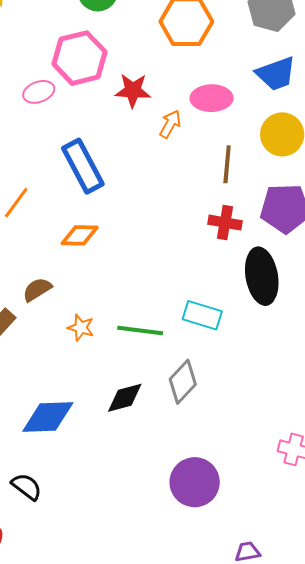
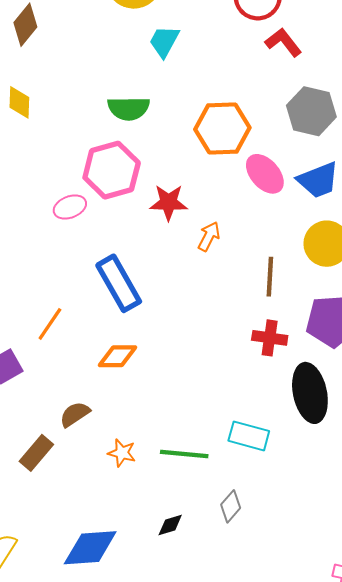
pink ellipse: (212, 98) -> (265, 174), moved, turned 51
gray diamond: (183, 382) -> (231, 506), size x0.7
black diamond: (125, 398) -> (170, 525), size x0.7

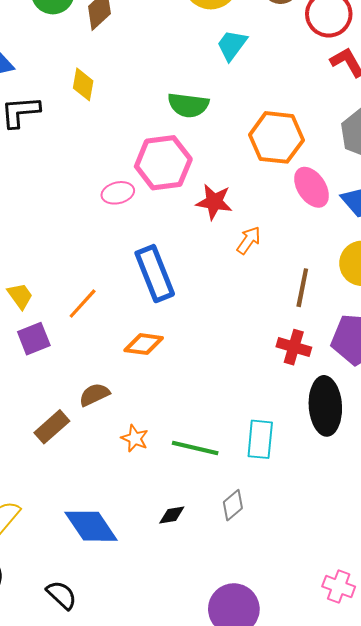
cyan rectangle: (249, 436) -> (260, 439), turned 72
blue diamond: (90, 548) -> (91, 526), turned 52

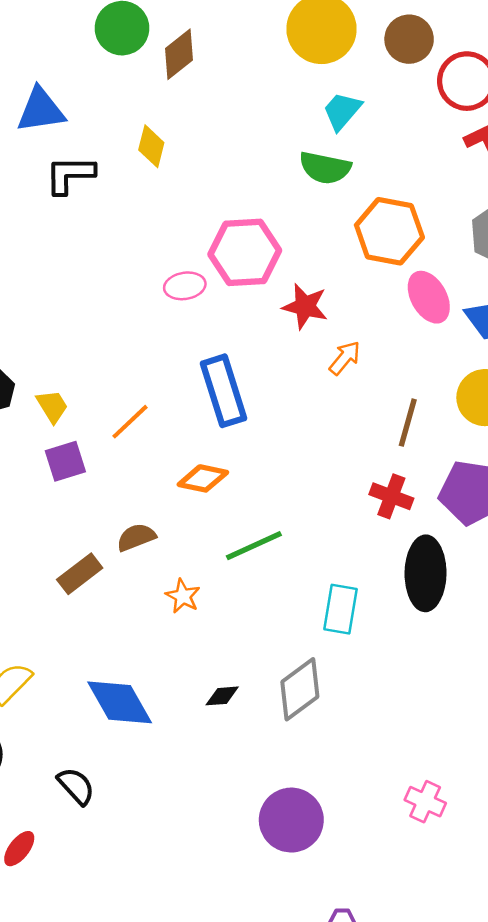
green semicircle: (188, 105) -> (325, 168), moved
green line: (195, 448) -> (254, 546), moved, turned -42
gray diamond: (233, 505) -> (300, 689), size x1.6

